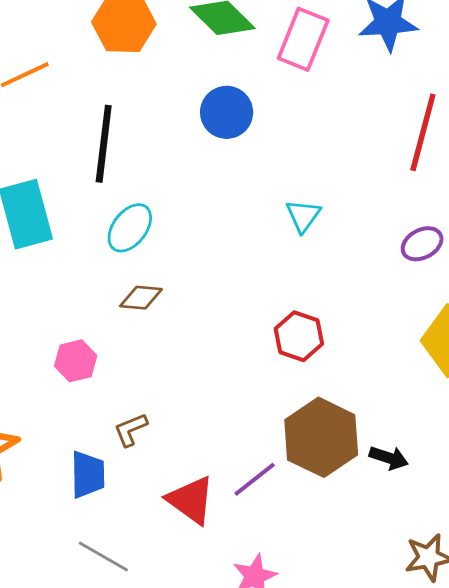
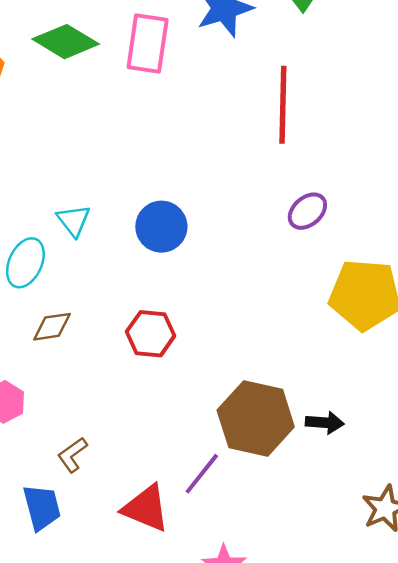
blue circle: (227, 112) -> (161, 227), moved
cyan triangle: (303, 216) -> (74, 220), moved
red hexagon: (299, 336) -> (151, 334), moved

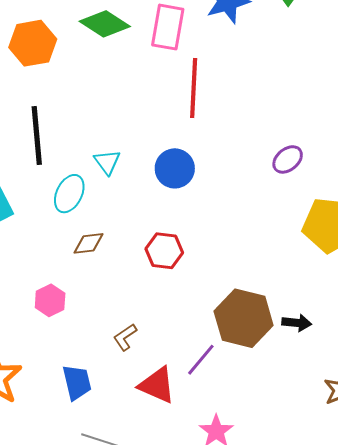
red line: (283, 105) -> (194, 88), moved
brown L-shape: (72, 455) -> (125, 337), moved

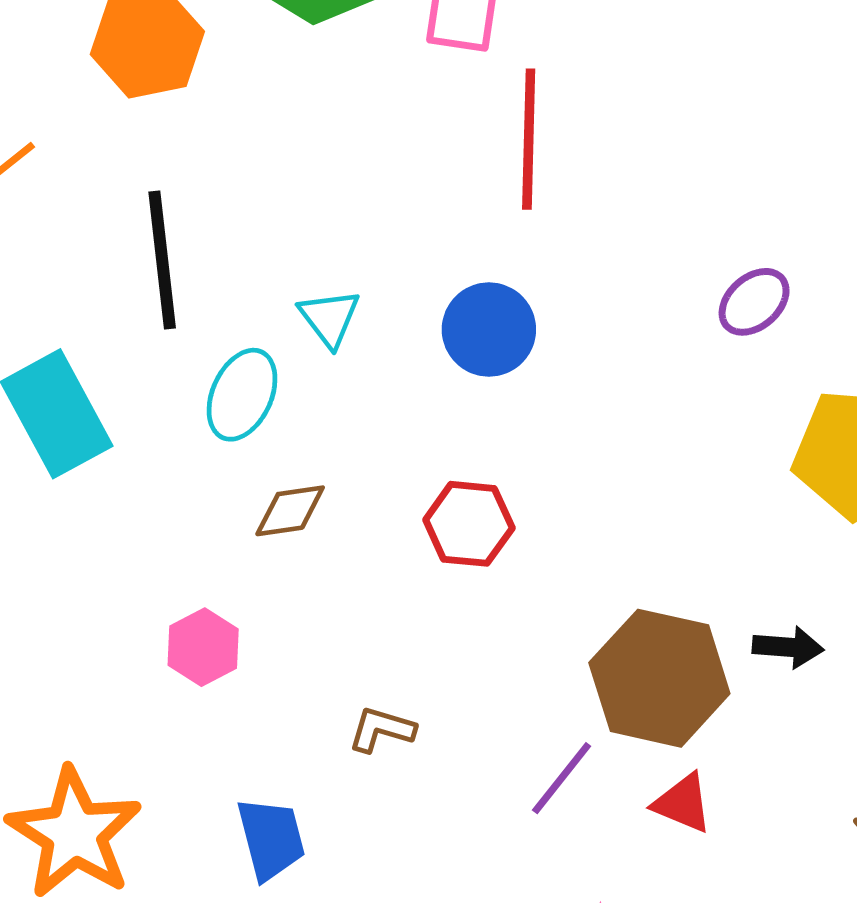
black arrow: (297, 323) -> (788, 647), moved
brown L-shape: (125, 337) -> (382, 729), turned 52
red triangle: (157, 385) -> (683, 803), moved, size x0.7

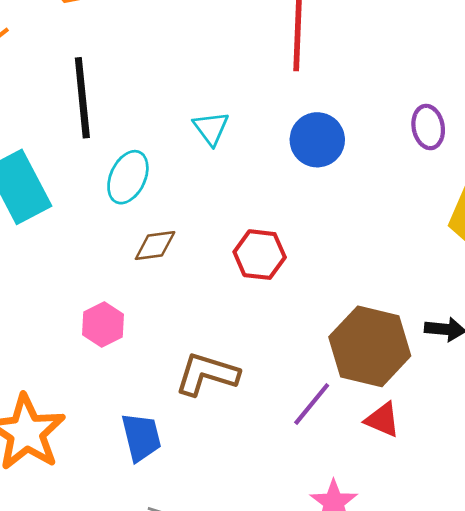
purple ellipse: (754, 302) -> (428, 127), turned -60
cyan triangle: (329, 318) -> (211, 128), moved
blue circle: (489, 330) -> (317, 140), moved
brown L-shape: (382, 729) -> (207, 374), size x1.6

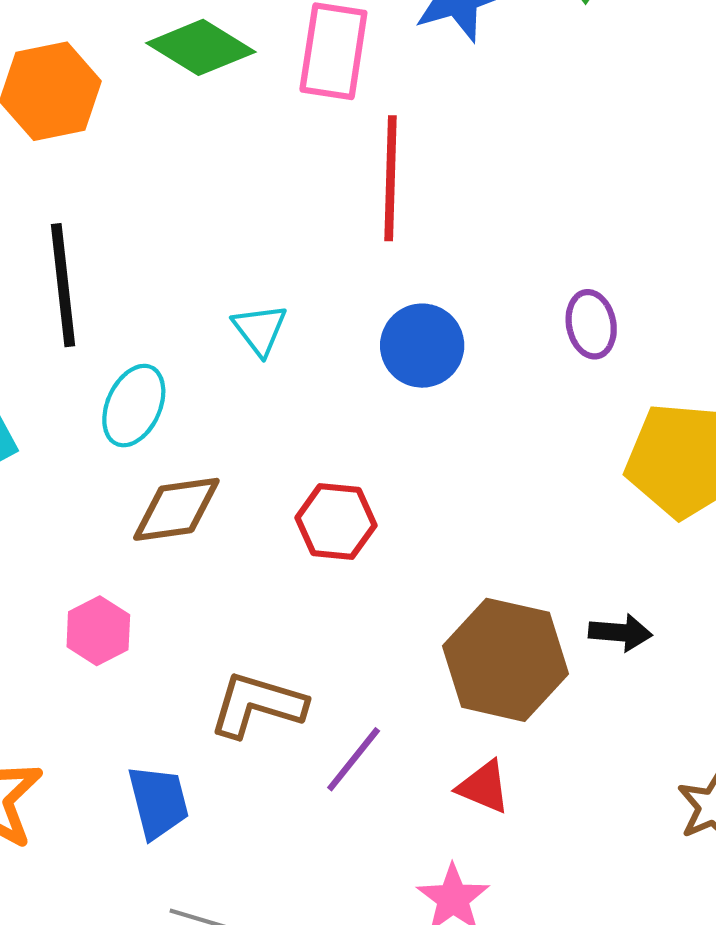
brown diamond: (155, 245) -> (176, 509), size x1.4
purple line: (312, 404) -> (354, 759), moved
red triangle: (382, 420) -> (484, 787), moved

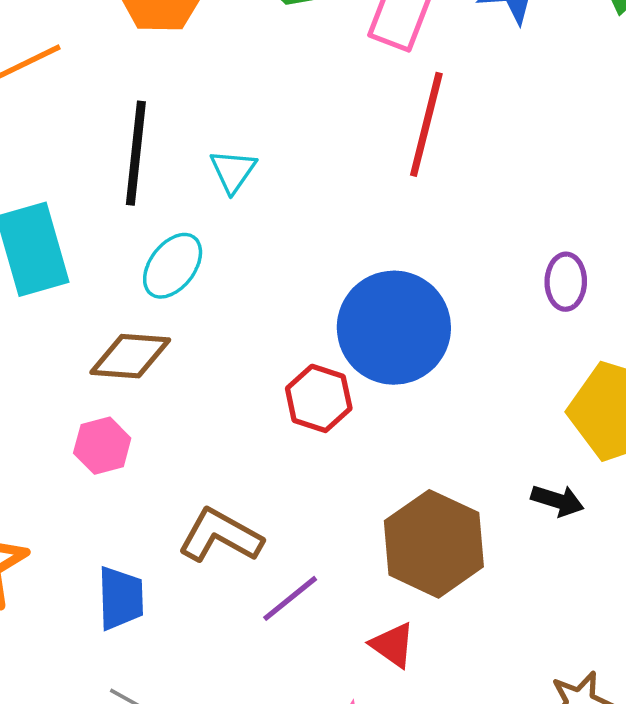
cyan triangle: (260, 330) -> (233, 171), moved
blue circle: (422, 346) -> (394, 328), moved, size x1.6
brown diamond: (176, 509) -> (130, 356), moved
black arrow: (620, 633) -> (557, 501), moved

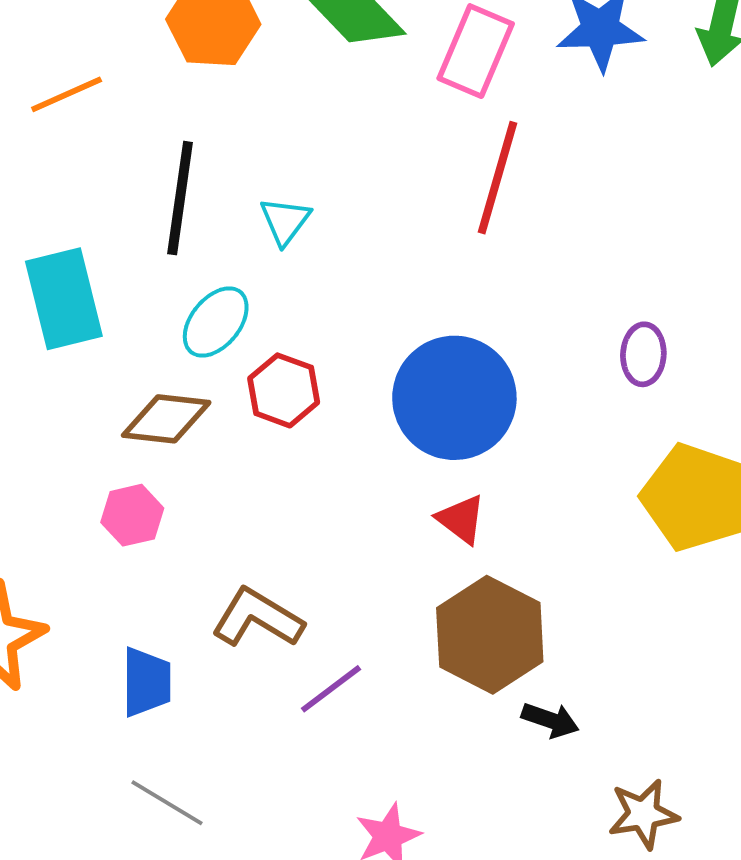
red hexagon: (319, 398) -> (284, 390), moved
black arrow: (557, 501) -> (550, 720), moved
red triangle: (393, 645) -> (461, 519), moved

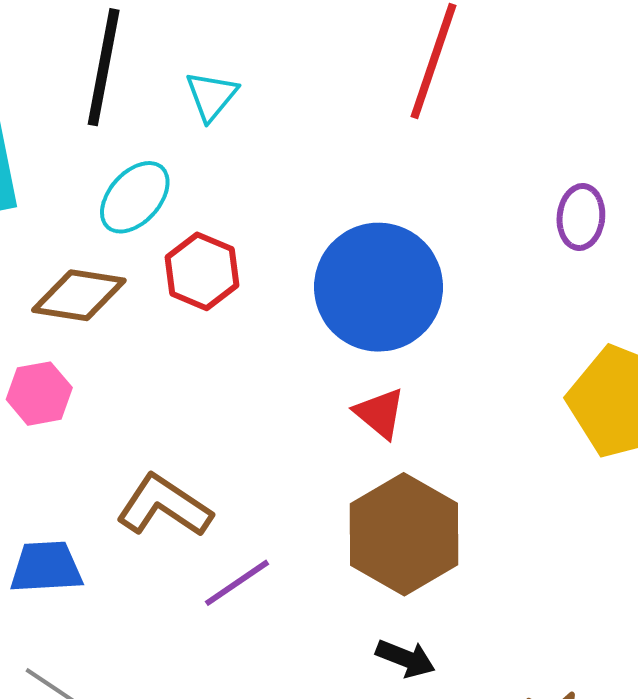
purple ellipse: (643, 354) -> (581, 217), moved
blue trapezoid: (147, 682) -> (46, 567), turned -96
black arrow: (550, 720) -> (405, 658), moved

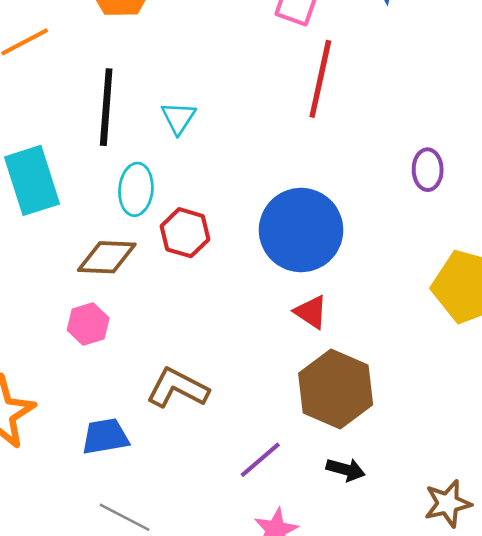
cyan ellipse: (135, 197) -> (136, 189), turned -30
purple line: (237, 583) -> (260, 460), moved

